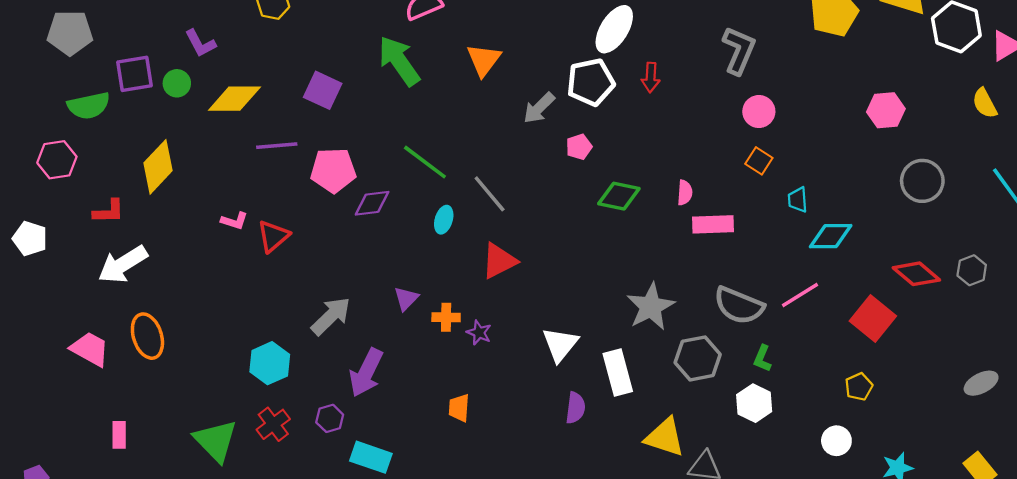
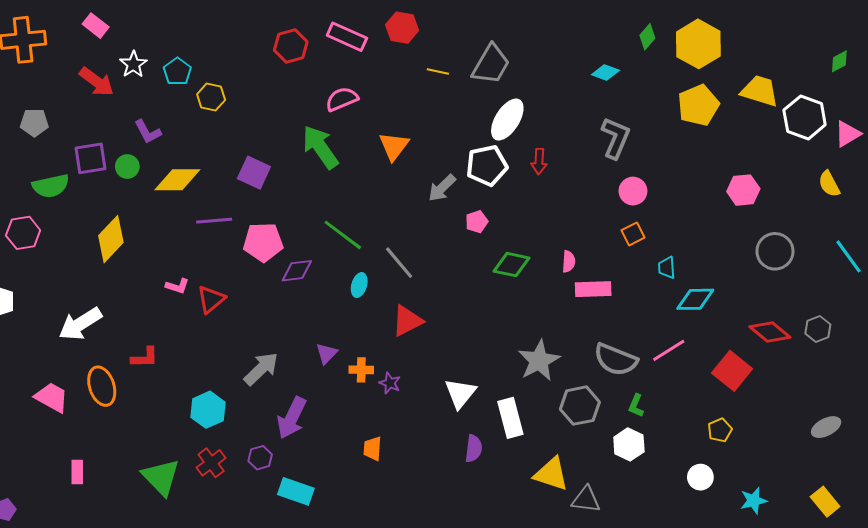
gray pentagon: (70, 33) -> (34, 123), size x0.7
orange square: (759, 161) -> (633, 234), turned 30
red L-shape: (109, 211) -> (145, 358), moved

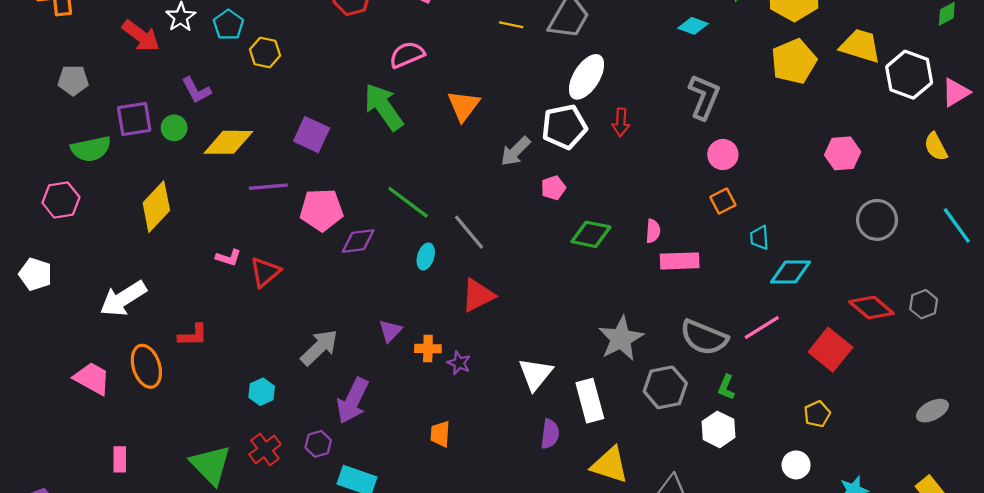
cyan hexagon: (208, 410) -> (262, 392), size x0.7
yellow triangle: (551, 474) -> (610, 465), moved

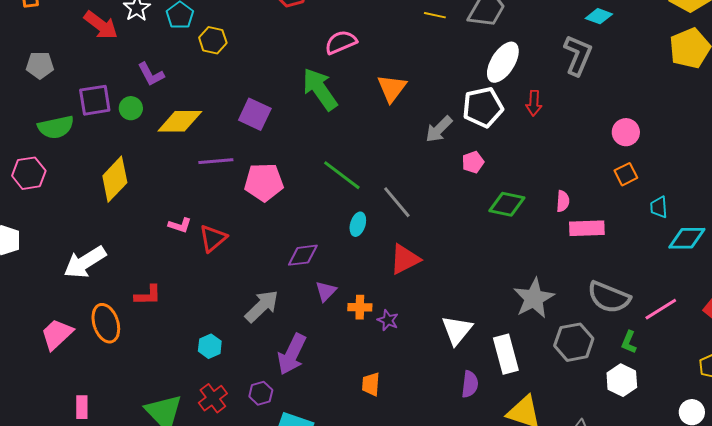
gray L-shape: (704, 97) -> (578, 55), moved
purple diamond: (358, 241) -> (303, 255), moved
pink line: (762, 327) -> (661, 309), moved
pink trapezoid: (92, 378) -> (57, 334), turned -72

